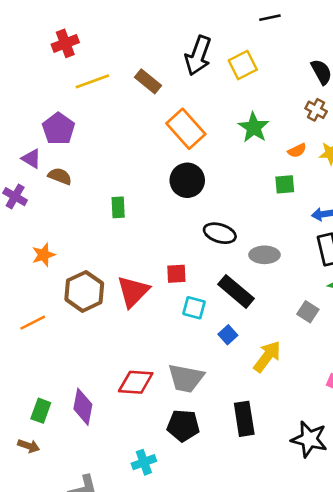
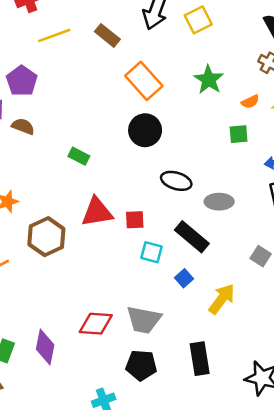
green rectangle: (118, 207) -> (79, 156), turned -60
red triangle: (133, 291) -> (97, 212), moved, turned 36

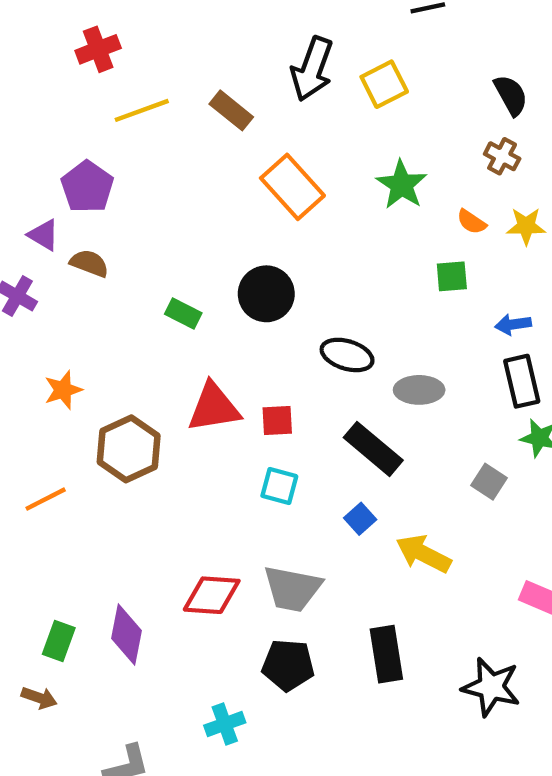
orange semicircle: (250, 102) -> (472, 222), turned 60
black circle: (145, 130) -> (266, 294), moved
cyan square: (152, 252) -> (279, 486), moved
yellow arrow: (222, 299) -> (423, 554), turned -100

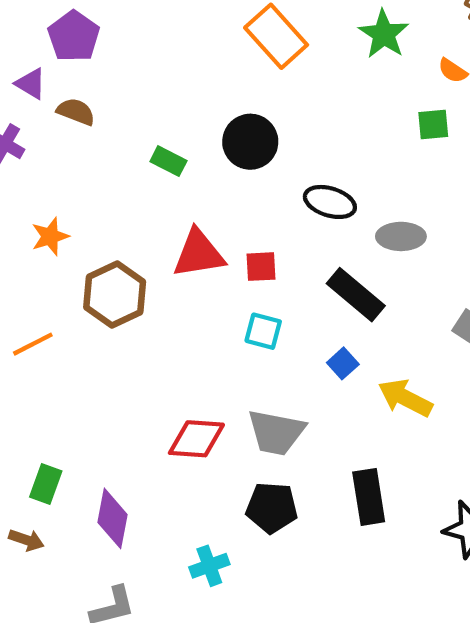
purple diamond: (126, 634) -> (112, 518), moved

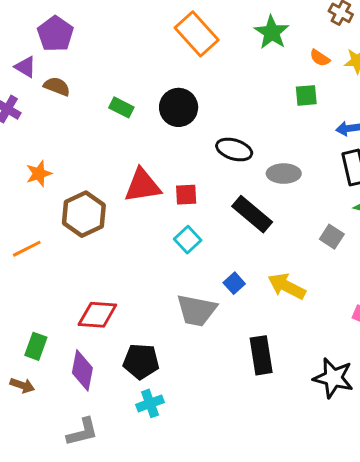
green rectangle: (168, 161) -> (121, 107), moved
cyan square: (263, 331) -> (188, 240), turned 32
blue square: (343, 363) -> (234, 283), moved
red diamond: (196, 439) -> (97, 315), moved
black pentagon: (272, 508) -> (141, 361), moved

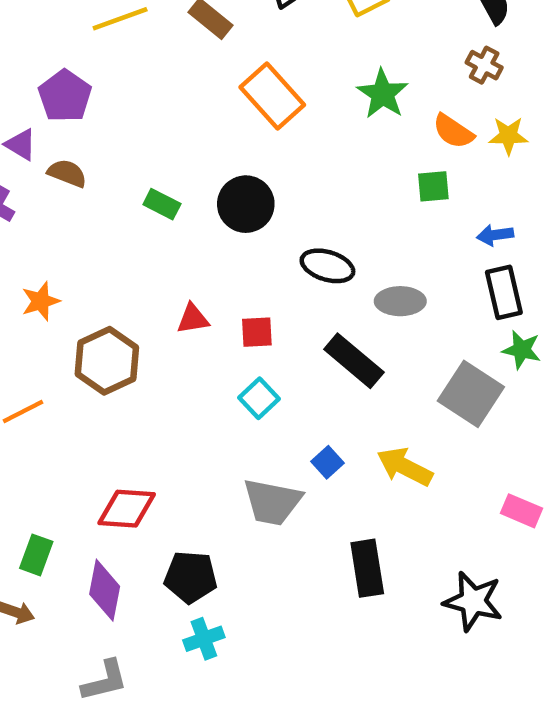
orange semicircle: (320, 58) -> (453, 131), size x1.4
red triangle: (142, 186) -> (193, 319), size x0.6
gray square: (332, 237) -> (471, 394), size x1.8

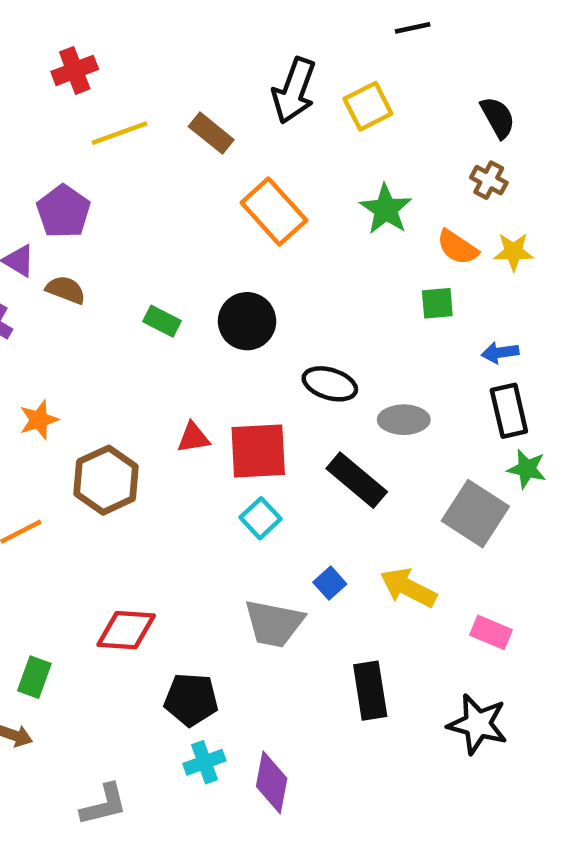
red square: (257, 332) -> (258, 451), size x1.8
pink rectangle: (522, 511) -> (491, 632), moved
purple diamond: (105, 590) -> (272, 782), moved

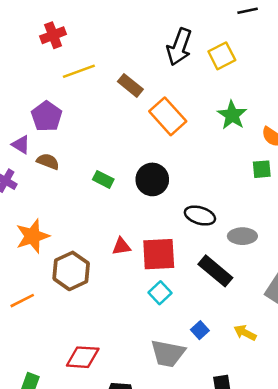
brown rectangle: (211, 133) -> (130, 85), moved
orange star: (39, 420) -> (32, 236), size x1.5
yellow arrow: (408, 588) -> (245, 333), size x0.7

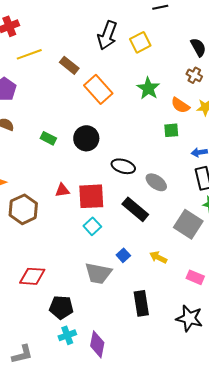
gray ellipse: (242, 236) -> (156, 182), turned 35

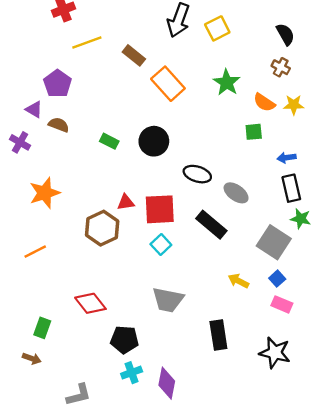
brown hexagon: (23, 209) -> (102, 228), moved
blue square: (123, 255) -> (277, 279), moved
red diamond: (32, 276) -> (90, 303), turned 48

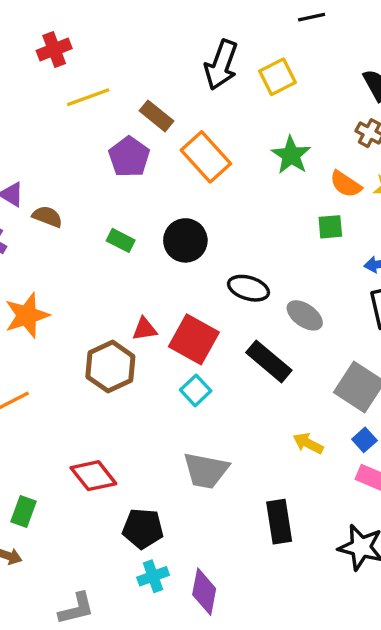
purple pentagon: (58, 84) -> (129, 157), moved
red square: (160, 209) -> (194, 339), turned 32

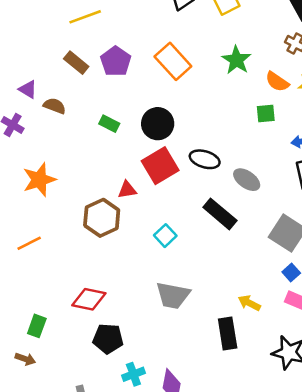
brown rectangle: (156, 116) -> (76, 63), moved
red square: (194, 339) -> (160, 166), moved, turned 30
yellow arrow: (308, 443) -> (249, 303), moved
red diamond: (93, 476) -> (89, 299), turned -40
black pentagon: (143, 529) -> (108, 339), moved

